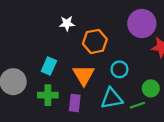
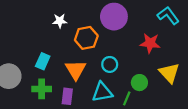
purple circle: (142, 24) -> (114, 17), moved
green line: (137, 105) -> (127, 98), turned -48

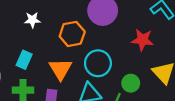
white star: (60, 21) -> (32, 20), moved
cyan circle: (110, 64) -> (98, 63), size x1.5

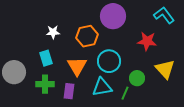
white star: (32, 20) -> (53, 32), moved
cyan rectangle: (24, 60) -> (46, 58), turned -42

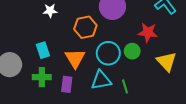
white star: (53, 32) -> (50, 11), moved
green circle: (137, 78) -> (132, 51), moved
green line: (125, 93) -> (125, 86), turned -40

